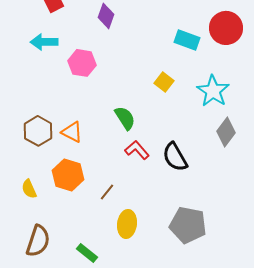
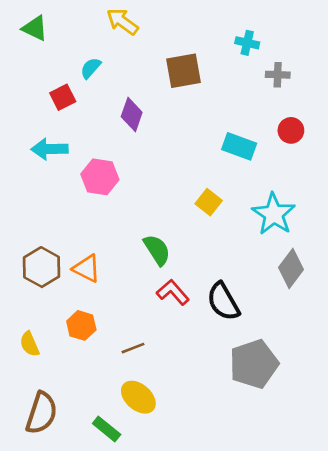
red circle: (226, 28) -> (291, 130), size x0.6
orange hexagon: (68, 175) -> (81, 325), size x0.7
brown line: (107, 192) -> (133, 348), turned 30
yellow ellipse: (127, 224) -> (138, 397), moved, turned -56
gray pentagon: (188, 225) -> (254, 364), moved, turned -30

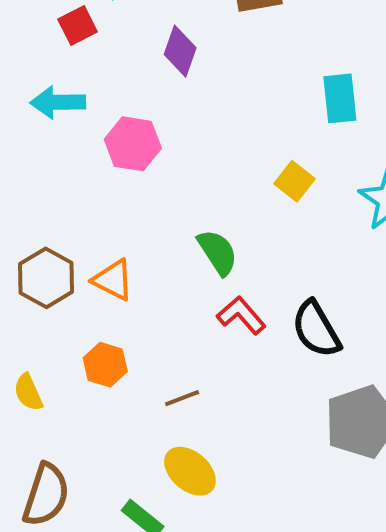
cyan rectangle: (239, 146) -> (340, 98), turned 64

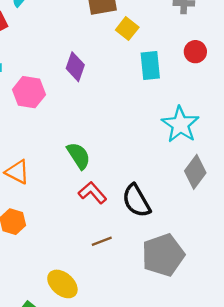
purple diamond: (180, 51) -> (75, 67), moved
yellow square: (295, 181) -> (127, 29), moved
brown line: (182, 398) -> (102, 241), moved

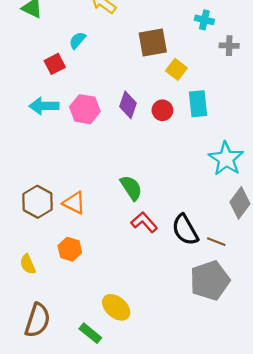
red circle: (195, 52) -> (162, 110), moved
pink hexagon: (29, 92) -> (85, 109), moved
brown line: (102, 241) -> (216, 242), moved, turned 42

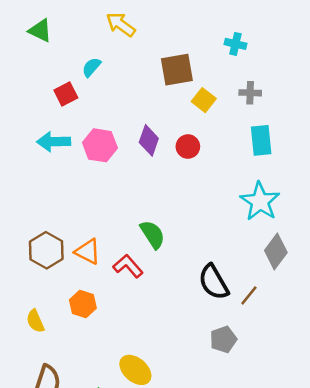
gray cross: (229, 46) -> (250, 93), moved
cyan rectangle: (198, 104) -> (261, 140), moved
red L-shape: (144, 222) -> (128, 266), moved
brown line: (216, 242) -> (249, 295), turned -72
gray pentagon: (210, 280) -> (223, 339), moved, size x0.6

